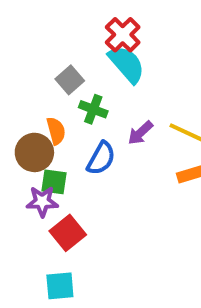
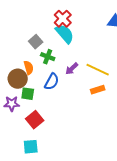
purple star: (42, 202) -> (12, 104), moved

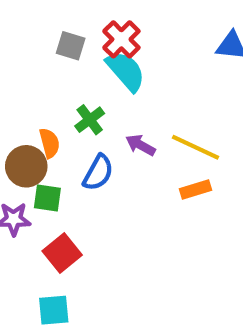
gray square: (36, 42) -> (71, 46), moved, turned -32
green cross: (48, 57) -> (90, 120), turned 32
purple arrow: (72, 69) -> (140, 145), turned 72

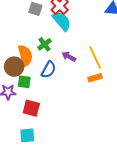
orange semicircle: (50, 143) -> (25, 55), size x1.5
yellow line: (195, 147) -> (95, 57), turned 40
red square: (62, 253) -> (31, 108), turned -36

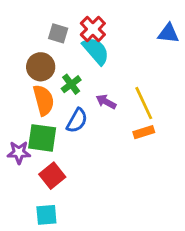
brown circle: (14, 67) -> (41, 67), moved
green square: (24, 82) -> (42, 138), size x1.5
red square: (31, 108) -> (52, 176), turned 36

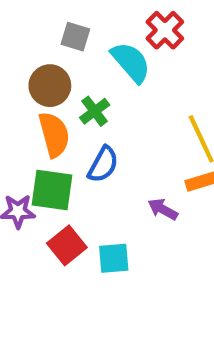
red cross: (93, 29) -> (165, 30), moved
purple arrow: (106, 102) -> (163, 209), moved
cyan square: (46, 215) -> (114, 258), moved

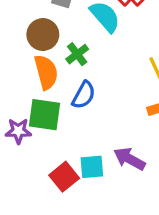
purple arrow: (163, 209) -> (129, 159), moved, size x1.4
red square: (67, 245) -> (64, 177), moved

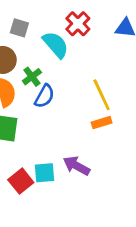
blue semicircle: (84, 95) -> (44, 96), moved

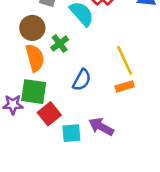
blue semicircle: (44, 96) -> (82, 80), moved
red square: (21, 181) -> (49, 114), moved

